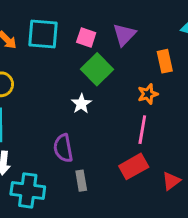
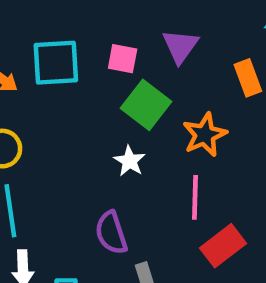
orange star: (148, 94) -> (205, 135), moved, size x1.4
pink line: (142, 130) -> (195, 197), moved

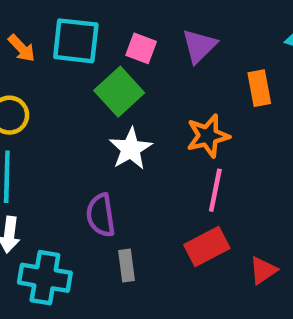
green square: (146, 105) -> (119, 92), moved
white star: (130, 161) -> (131, 149), size x1.4
pink line: (195, 197) -> (215, 190), moved

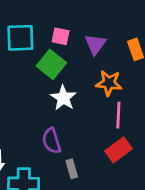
purple triangle: (199, 46) -> (95, 44), moved
orange star: (208, 136) -> (109, 83), turned 30

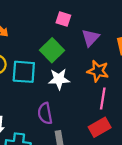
pink square: (61, 36) -> (63, 19), moved
cyan square: (20, 38) -> (24, 72), moved
white star: (63, 98) -> (59, 79), turned 30

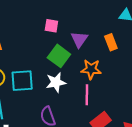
green square: (52, 50) -> (59, 56), moved
pink line: (103, 98) -> (87, 95), moved

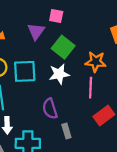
purple triangle: (79, 39) -> (36, 31), moved

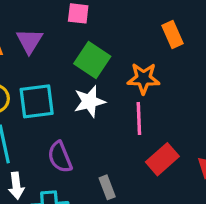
purple triangle: (36, 31) -> (29, 41), moved
purple semicircle: (50, 109) -> (60, 157), moved

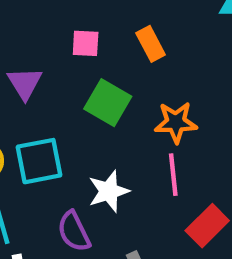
orange rectangle: (172, 35) -> (151, 44), moved
white star: (89, 101) -> (109, 191), moved

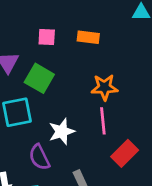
orange rectangle: (151, 44) -> (88, 37), turned -55
green square: (108, 103) -> (39, 78), moved

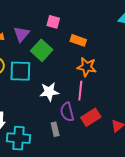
orange rectangle: (88, 37) -> (78, 40), moved
purple semicircle: (39, 157) -> (67, 112), moved

